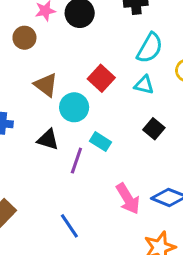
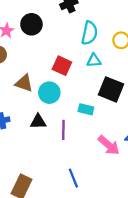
black square: (154, 129) -> (111, 89), size x1.6
cyan rectangle: (101, 142) -> (86, 109), moved
blue line: (69, 226) -> (73, 178), turned 30

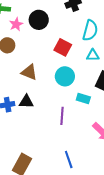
red square: (62, 66) -> (63, 47), moved
cyan circle: (49, 93) -> (65, 76), moved
black triangle: (38, 122) -> (26, 102), moved

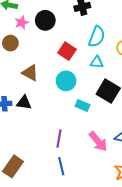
purple line: (62, 116) -> (59, 138), moved

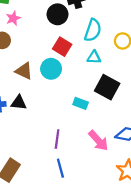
black circle: (45, 20) -> (58, 14), moved
cyan circle: (66, 81) -> (51, 69), moved

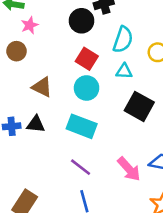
cyan circle: (51, 69) -> (87, 88), moved
cyan rectangle: (81, 103) -> (82, 126), moved, size x1.6
purple line: (57, 139) -> (81, 167), turned -60

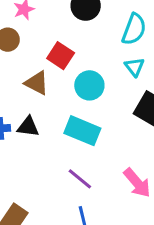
red square: (87, 59) -> (61, 56), moved
cyan triangle: (124, 71) -> (134, 67), turned 48

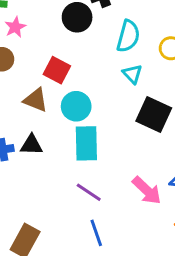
cyan circle: (89, 85) -> (76, 106), moved
cyan rectangle: (82, 131) -> (86, 143), turned 72

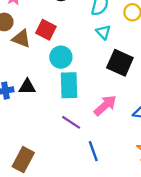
brown triangle: (36, 100) -> (21, 39), moved
pink arrow: (147, 190) -> (105, 105), moved, turned -85
blue line: (96, 233) -> (93, 151), moved

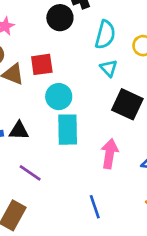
red square: (46, 30) -> (42, 64), turned -36
pink arrow: (105, 105) -> (110, 154), turned -40
purple line: (71, 122) -> (30, 173), moved

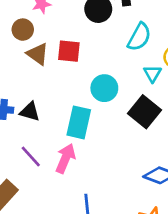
cyan triangle: (109, 68) -> (152, 74), moved
cyan circle: (59, 97) -> (104, 88), moved
pink arrow: (110, 154) -> (65, 158), moved

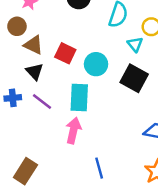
red square: (69, 51) -> (65, 53), moved, turned 30
black triangle: (30, 112) -> (35, 72), moved, turned 42
purple line: (31, 157) -> (42, 102), moved

